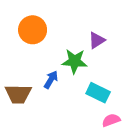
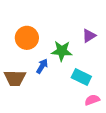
orange circle: (33, 30) -> (27, 38), moved
purple triangle: (97, 40) -> (89, 36), moved

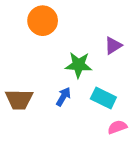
orange circle: (27, 38) -> (43, 21), moved
blue arrow: (42, 66) -> (63, 97), moved

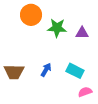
purple triangle: (113, 46) -> (82, 33), turned 32
green star: (79, 65) -> (57, 28), moved

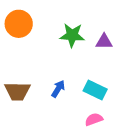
orange circle: (31, 15) -> (19, 24), moved
pink semicircle: (85, 92) -> (94, 119), moved

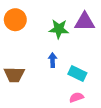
purple triangle: (104, 42) -> (85, 22), moved, size x1.5
blue arrow: (58, 89) -> (53, 60), moved, turned -32

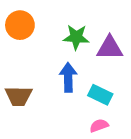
purple triangle: (85, 22) -> (110, 48), moved
blue arrow: (53, 60) -> (68, 77), size x1.5

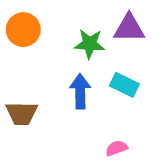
purple triangle: (110, 48) -> (129, 28), moved
cyan rectangle: (100, 95) -> (124, 85), moved

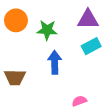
green star: (90, 44) -> (47, 30), moved
cyan rectangle: (124, 85) -> (91, 46), moved, turned -54

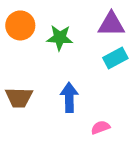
blue arrow: (55, 62) -> (69, 97), moved

